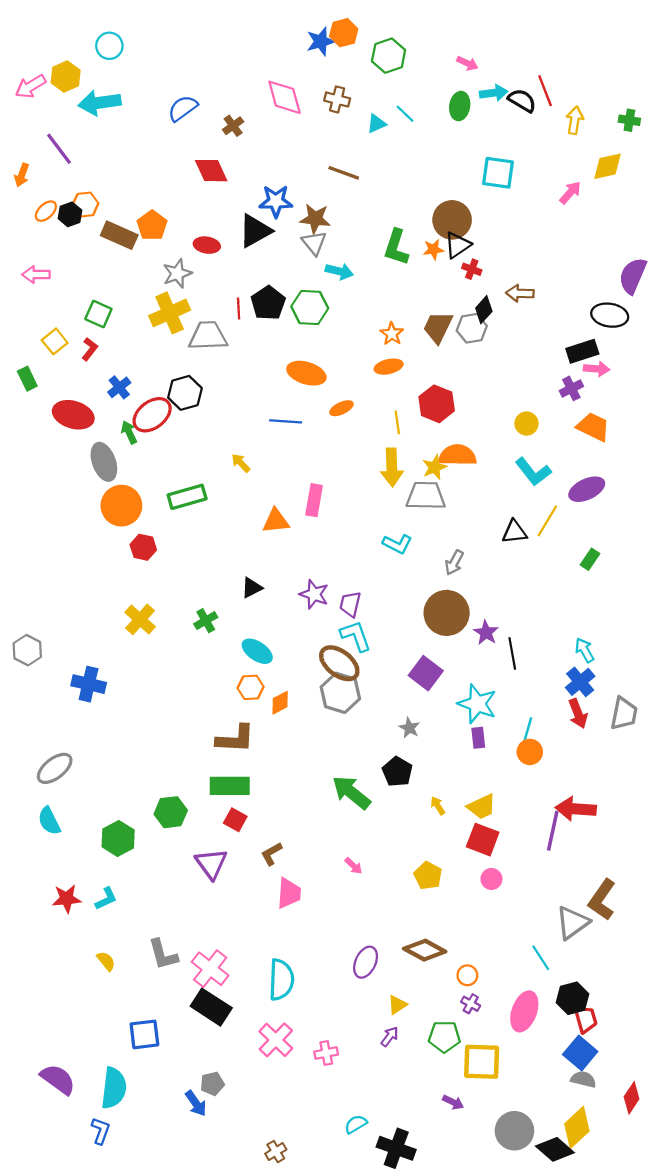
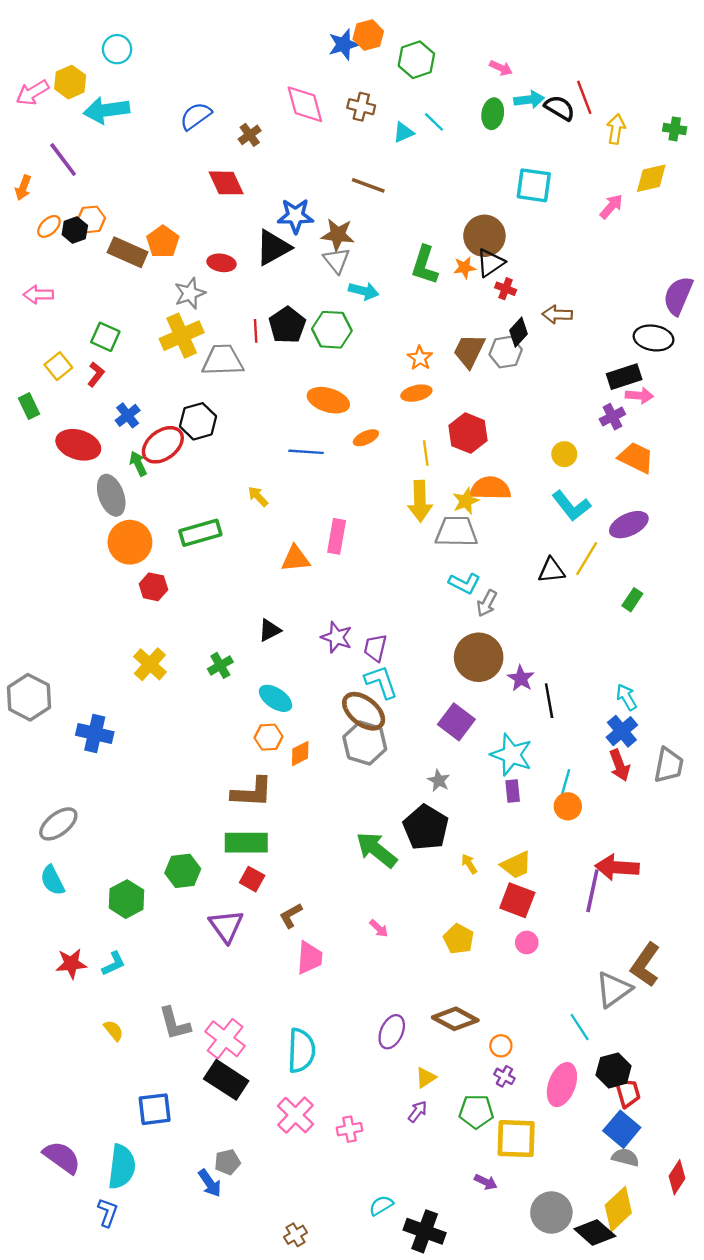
cyan L-shape: (397, 544) -> (465, 583), moved
gray hexagon: (27, 650) -> (29, 697), size x1.4
black pentagon: (397, 772) -> (426, 827), size x1.4

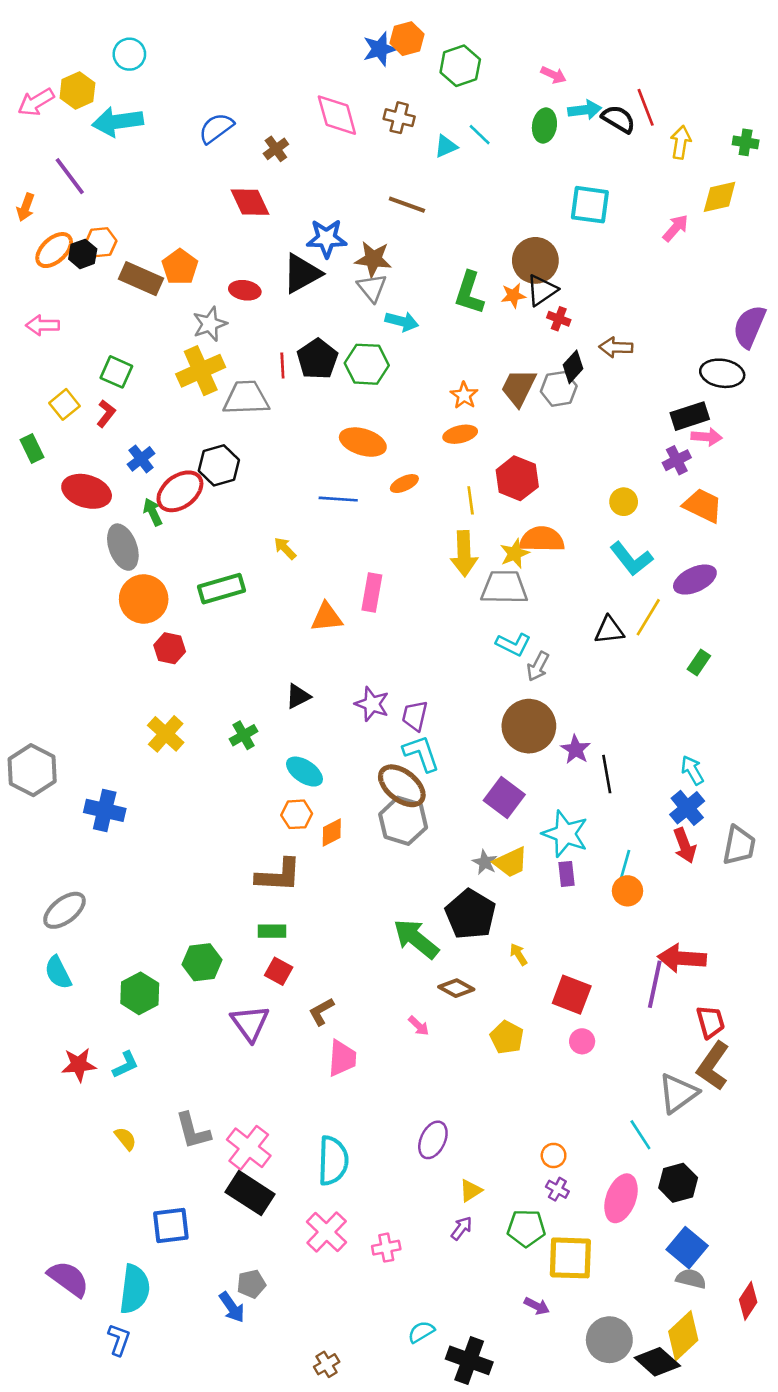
orange ellipse: (49, 226) -> (54, 250), size x1.4
green rectangle: (246, 843) -> (272, 931), size x0.6
yellow trapezoid: (516, 865) -> (511, 862), moved
brown diamond: (455, 1019) -> (456, 988), moved, size x0.7
red trapezoid: (628, 1093) -> (711, 1022), moved

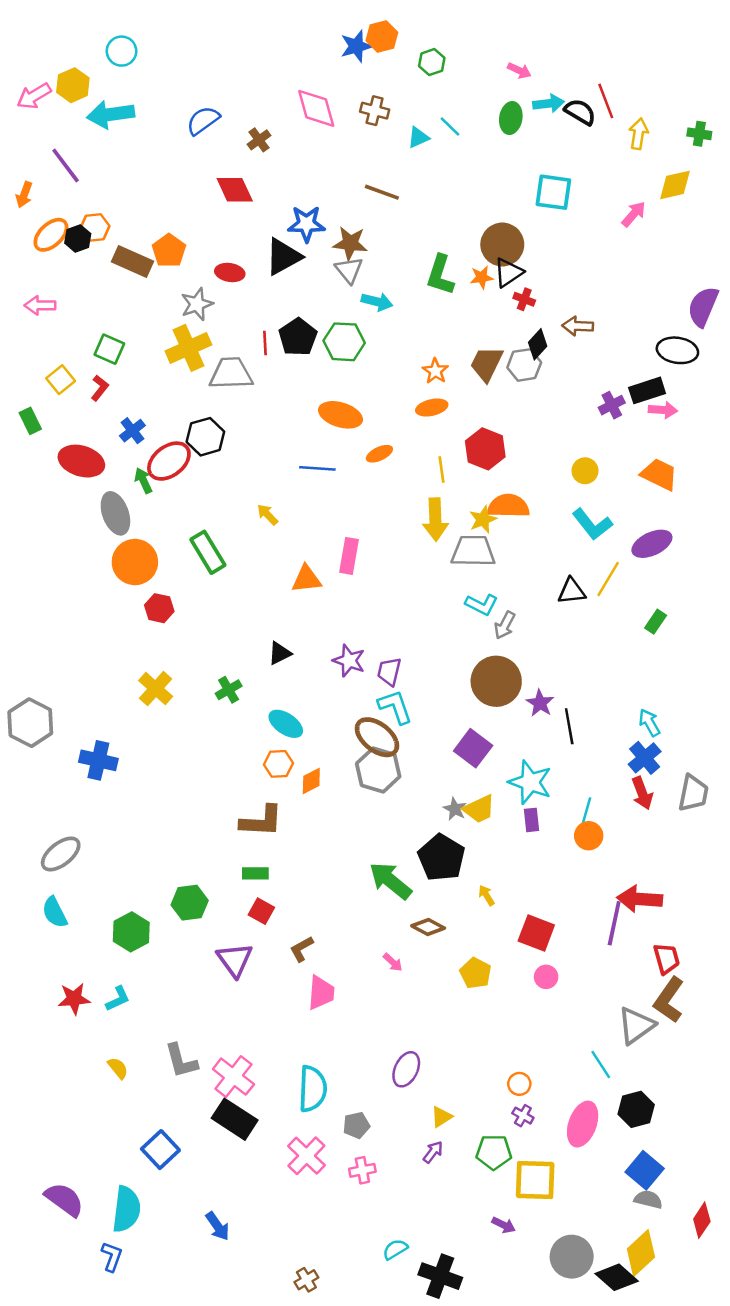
green hexagon: (460, 66) -> (432, 62), size x0.7
purple cross: (677, 460) -> (612, 405), moved
green rectangle: (221, 589) -> (208, 552), turned 75
blue square: (171, 1226) -> (160, 1150), turned -36
gray pentagon: (251, 1284) -> (356, 1125), moved

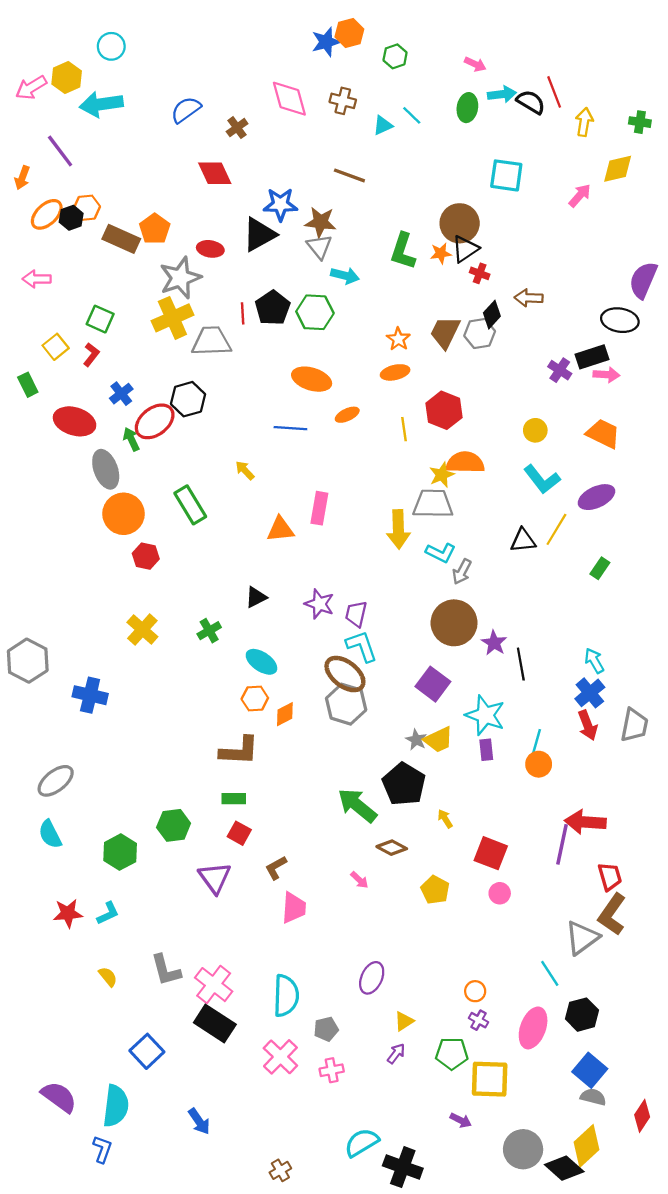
gray star: (197, 304) -> (180, 278), size x1.4
purple cross: (612, 405) -> (560, 370), turned -30
yellow arrow: (435, 519) -> (398, 529), moved
cyan semicircle: (395, 1249) -> (362, 1143), size x1.5

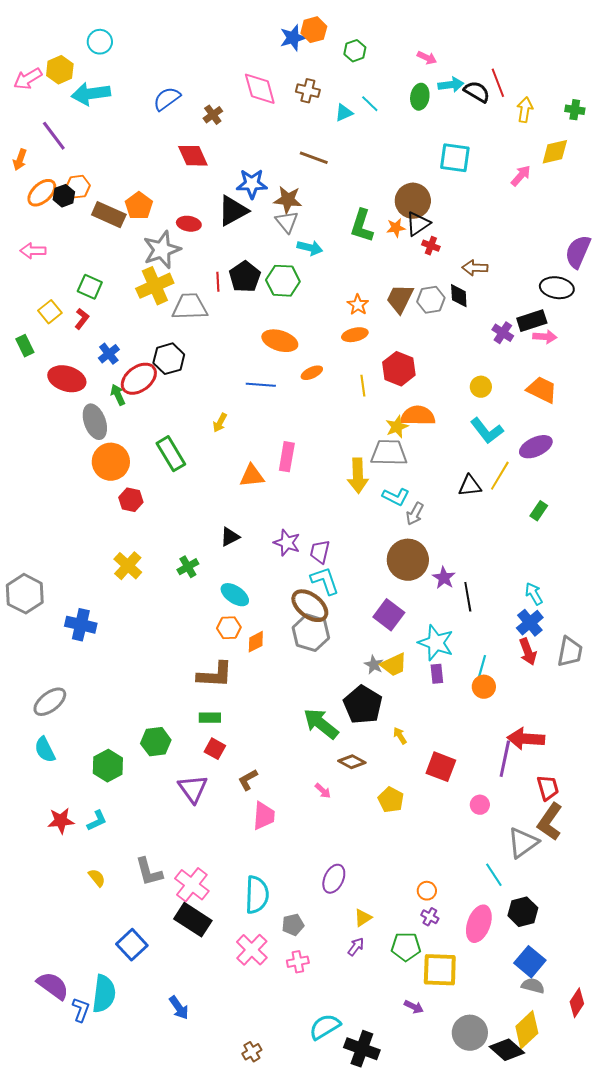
black diamond: (492, 315) -> (459, 296), moved, turned -45
yellow arrow: (245, 470) -> (220, 423), turned -108
pink circle: (500, 893) -> (480, 805), moved
blue L-shape: (102, 1149) -> (81, 1010), moved

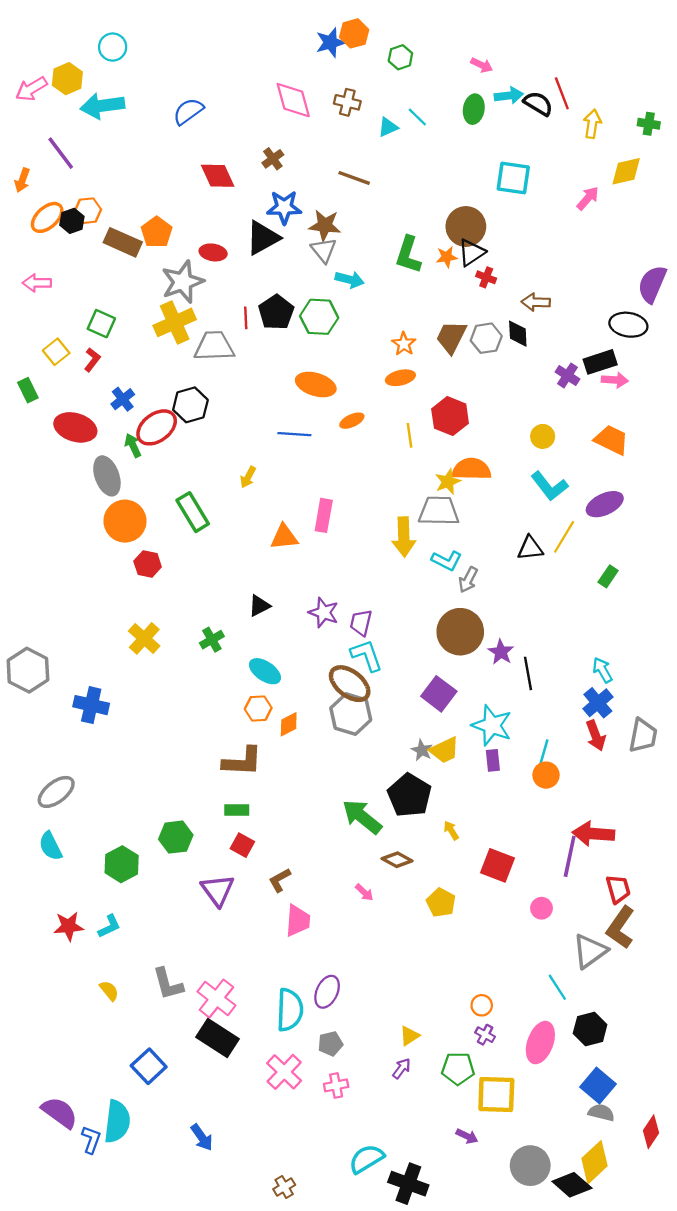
brown cross: (213, 115) -> (273, 159), moved
purple ellipse: (334, 879) -> (327, 992), moved

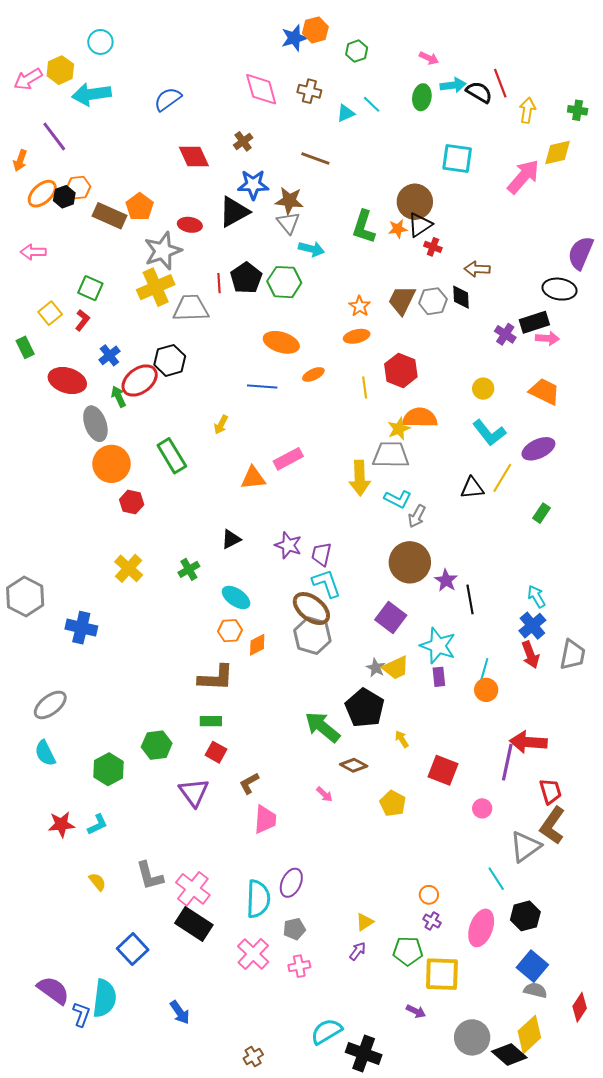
pink arrow: (588, 198) -> (523, 177), size x1.6
pink rectangle: (324, 515) -> (288, 459), turned 52

